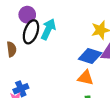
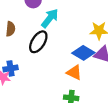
black ellipse: (31, 32) -> (38, 42), moved

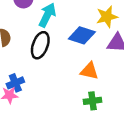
blue diamond: (83, 53) -> (82, 35), moved

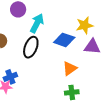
orange triangle: (89, 71) -> (70, 68), turned -49

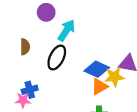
yellow star: (85, 25) -> (114, 77), moved
blue diamond: (64, 40) -> (97, 69), moved

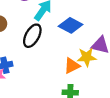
blue diamond: (97, 69) -> (71, 25), moved

